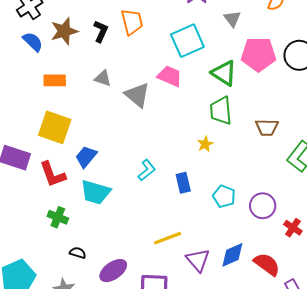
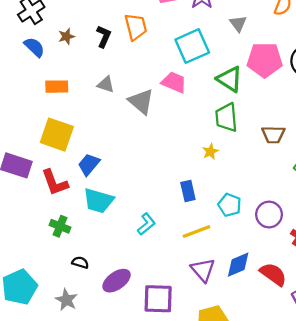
brown star: (64, 31) -> (66, 36), size x0.6
cyan L-shape: (147, 170) -> (146, 224), moved
yellow line: (168, 238) -> (196, 232), moved

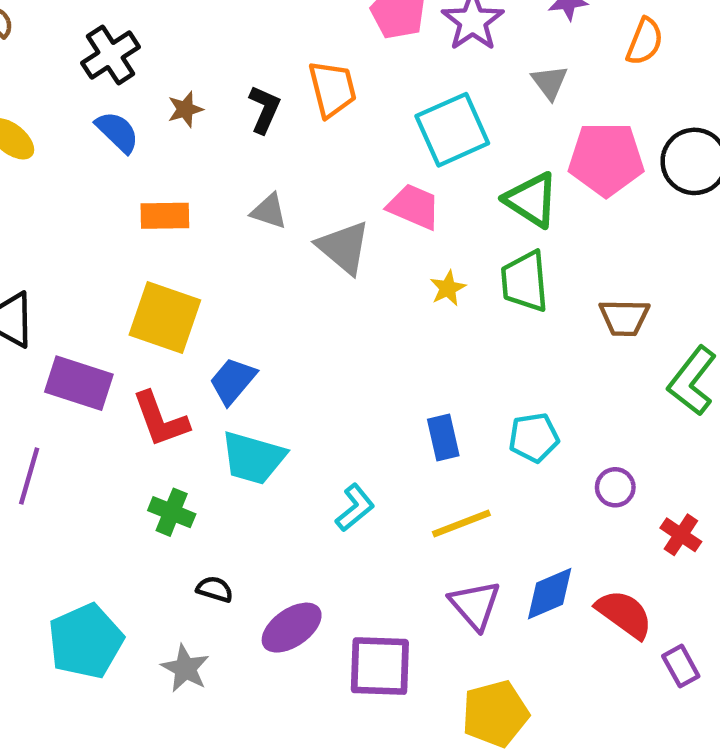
yellow star: (210, 152) -> (448, 288), moved
cyan pentagon: (230, 205) -> (534, 437), moved, turned -30
purple circle: (269, 215) -> (615, 487), size x0.7

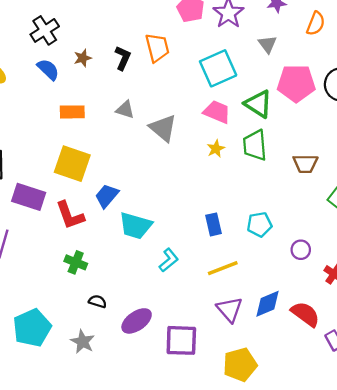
pink trapezoid: (414, 207) -> (217, 112), moved
cyan trapezoid: (253, 458) -> (135, 226), moved

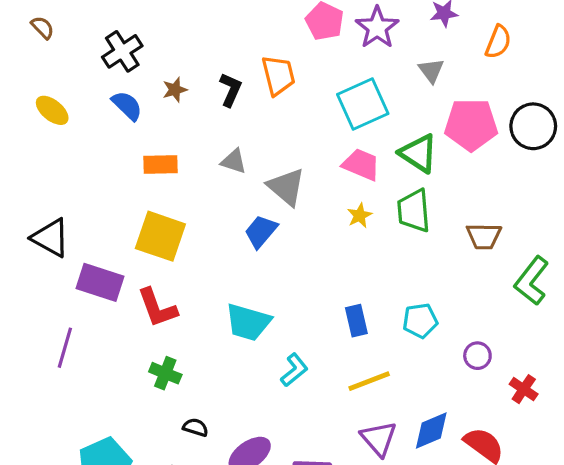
blue trapezoid: (107, 196) -> (261, 231), moved

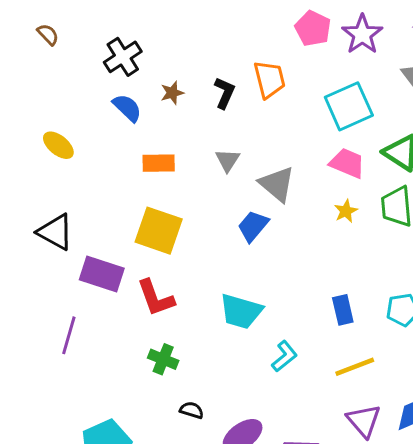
yellow ellipse: (52, 110) -> (58, 145), moved
gray triangle: (234, 161) -> (228, 160), turned 45

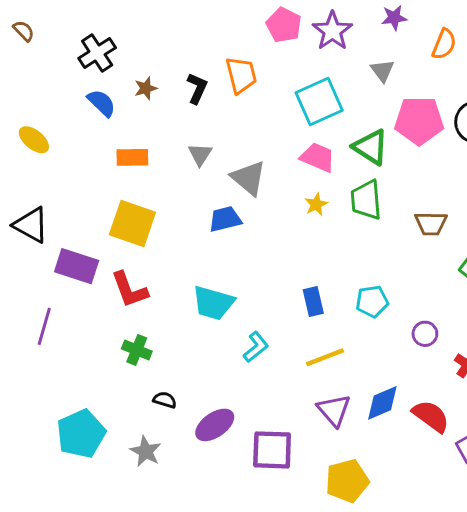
blue trapezoid: (253, 226) -> (225, 219), turned 36

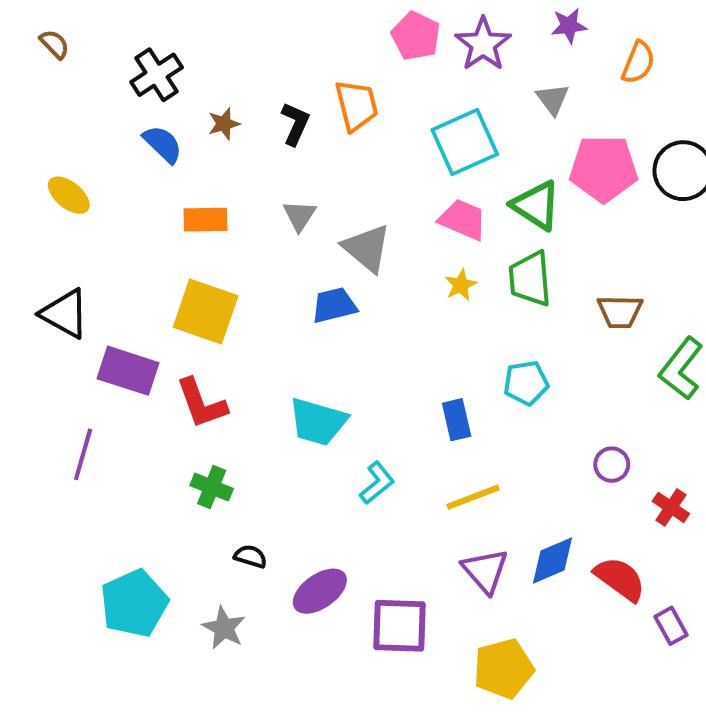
cyan pentagon: (372, 301) -> (526, 383), moved

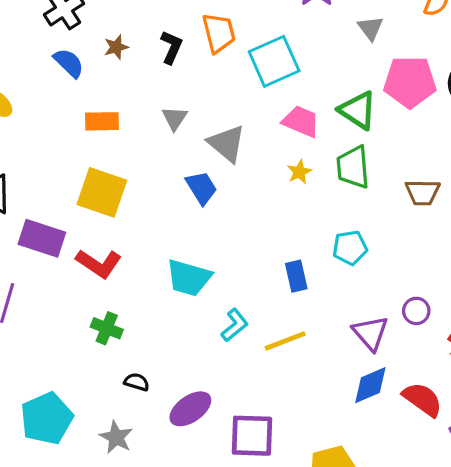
cyan square: (465, 142) -> (274, 61), moved
blue trapezoid: (334, 305) -> (201, 188), turned 72
red L-shape: (201, 403) -> (99, 264), turned -36
yellow line: (473, 497) -> (285, 341), moved
purple triangle: (485, 571) -> (370, 333), moved

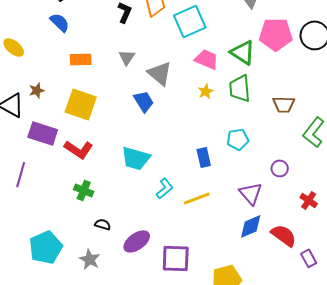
brown star: (116, 47) -> (37, 90), moved
purple circle: (416, 311) -> (280, 168), moved

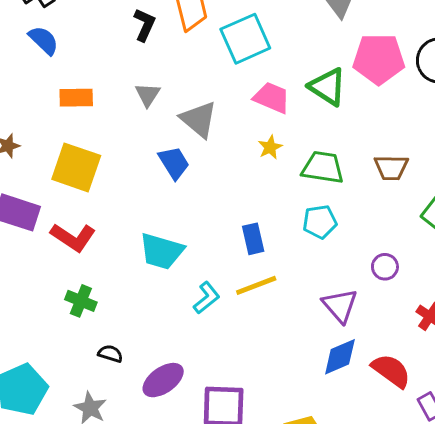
green trapezoid: (240, 88) -> (323, 167), moved, turned 104
blue rectangle: (204, 157) -> (253, 239), moved
yellow line: (197, 198) -> (256, 285), moved

